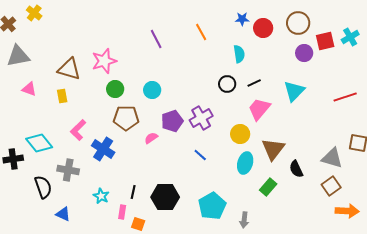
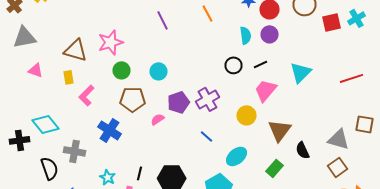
purple circle: (304, 53) -> (270, 34), moved
pink L-shape: (78, 130) -> (86, 95), moved
cyan ellipse: (245, 163) -> (236, 156), moved, turned 35

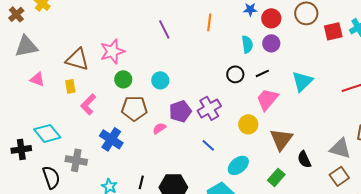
orange line: (208, 13) -> (209, 22), turned 36

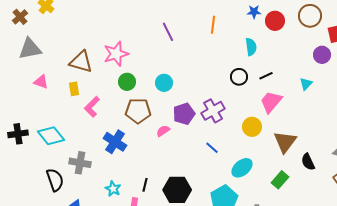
purple circle: (271, 43) -> (322, 55), moved
cyan triangle: (302, 81) -> (306, 84), size x0.6
black cross: (21, 149) -> (18, 134), moved

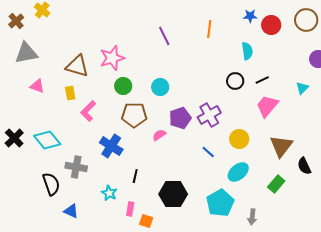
yellow circle: (252, 127) -> (239, 139), moved
black cross: (18, 134) -> (14, 138), turned -36
black line: (145, 185) -> (135, 176), moved

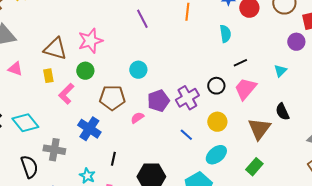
black circle: (235, 81) -> (216, 86), moved
green circle: (123, 86) -> (85, 71), moved
black semicircle: (304, 166) -> (282, 112), moved

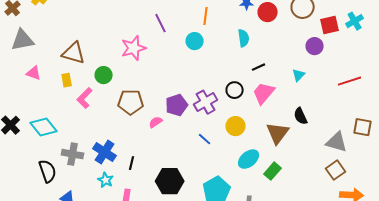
pink star: (90, 41) -> (134, 48), moved
cyan circle: (138, 70) -> (195, 41), moved
blue cross: (89, 129) -> (105, 152), moved
cyan ellipse: (216, 155) -> (249, 159), moved

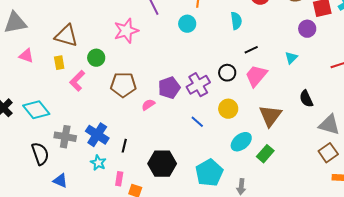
black semicircle: (301, 116) -> (306, 99), moved

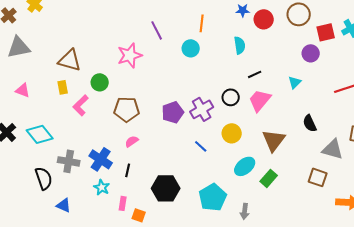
pink triangle: (26, 56) -> (23, 90), moved
pink semicircle: (148, 105) -> (132, 141), moved
brown square: (328, 153) -> (318, 177), moved, turned -36

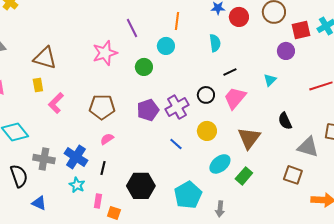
green circle: (100, 82) -> (144, 67), moved

